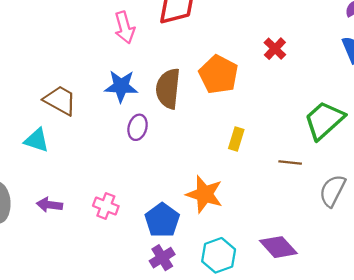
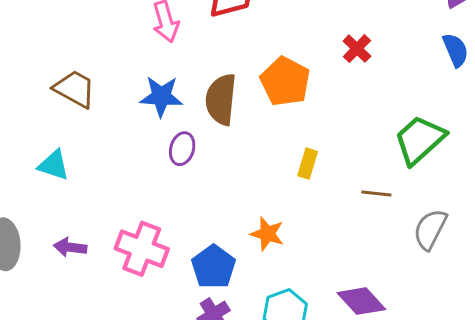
brown trapezoid: (60, 100) -> (75, 89), moved
orange star: (204, 194) -> (267, 234), size x0.7
pink cross: (106, 206) -> (142, 249), size x1.6

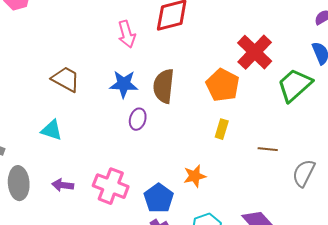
red cross: (357, 49) -> (255, 52), size x1.8
orange pentagon: (285, 81) -> (223, 85), moved
green trapezoid: (420, 140) -> (295, 85), moved
orange star: (267, 234) -> (195, 176), turned -30

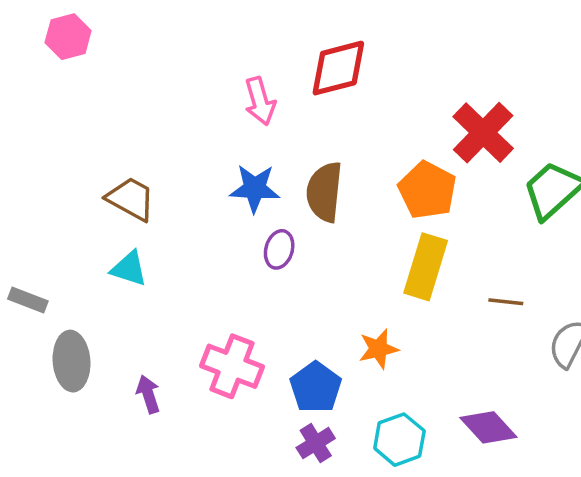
brown trapezoid: (66, 79) -> (131, 199), moved
yellow rectangle: (222, 129) -> (426, 267), size x1.8
purple arrow: (63, 185) -> (148, 394), moved, turned 65

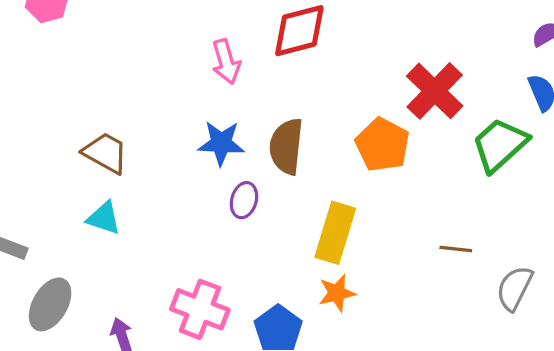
yellow rectangle: (426, 267) -> (335, 233), moved
gray ellipse: (72, 361) -> (50, 304), turned 34

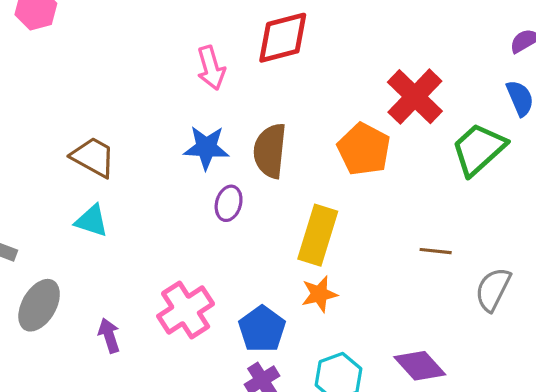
pink cross: (200, 309) -> (186, 310), turned 36

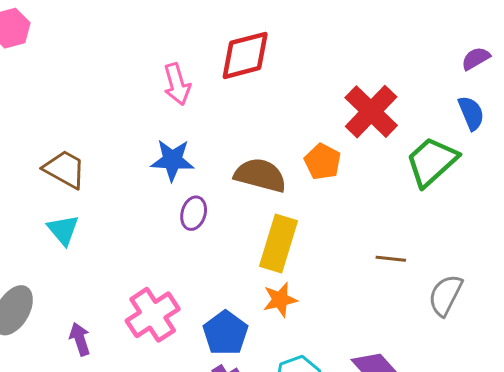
orange pentagon: (364, 149) -> (323, 162), size x0.7
brown semicircle: (270, 151) -> (260, 175), moved, turned 99
cyan triangle: (92, 221) -> (63, 230), turned 32

